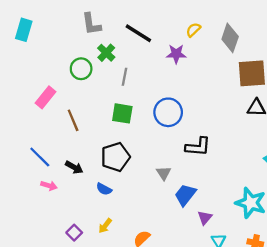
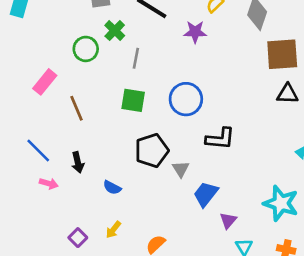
black pentagon: (115, 157) -> (152, 151), moved
black arrow: (74, 167) -> (78, 162), turned 48

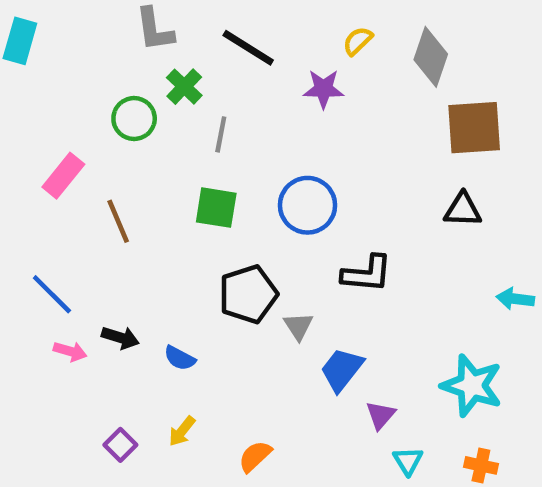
black triangle: (287, 94) -> (463, 210), moved
black arrow: (78, 162) -> (120, 338), moved, turned -60

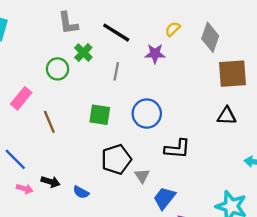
gray line: (221, 134) -> (116, 71), moved

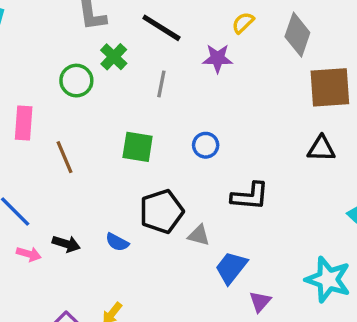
pink rectangle: (21, 98) -> (24, 123), turned -35
blue circle: (147, 114) -> (206, 145), size x0.6
gray triangle: (142, 176) -> (199, 235), turned -42
blue semicircle: (81, 192) -> (117, 242), moved

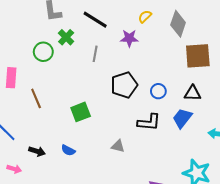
blue circle: (206, 145) -> (158, 91), moved
green square: (138, 147) -> (81, 112), moved, turned -30
black pentagon: (161, 211) -> (124, 85), moved
pink arrow: (29, 254) -> (14, 169), moved
blue trapezoid: (231, 268) -> (182, 118), moved

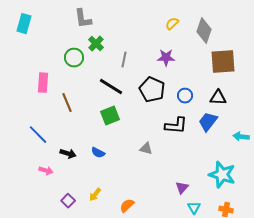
black line: (95, 20) -> (111, 87), moved
purple star: (129, 38) -> (166, 58), moved
black pentagon: (124, 85) -> (152, 90), turned -30

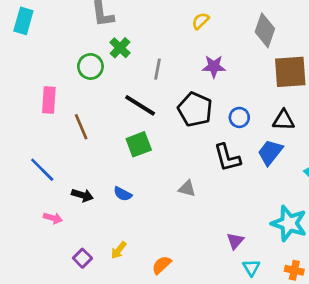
yellow semicircle: (172, 24) -> (200, 21), moved
black L-shape: (176, 126) -> (227, 158), turned 70

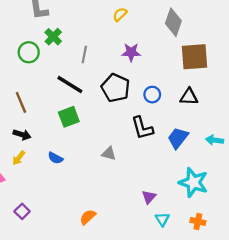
blue trapezoid: (270, 152) -> (178, 138), moved
black arrow: (82, 195) -> (22, 135), moved
yellow arrow: (119, 250) -> (19, 158), moved

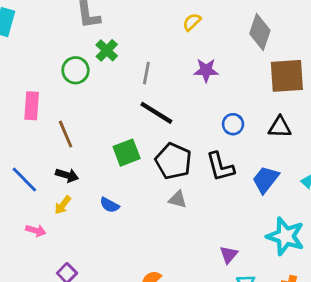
black line: (70, 85) -> (156, 113), moved
black pentagon: (116, 88) -> (173, 161), moved

